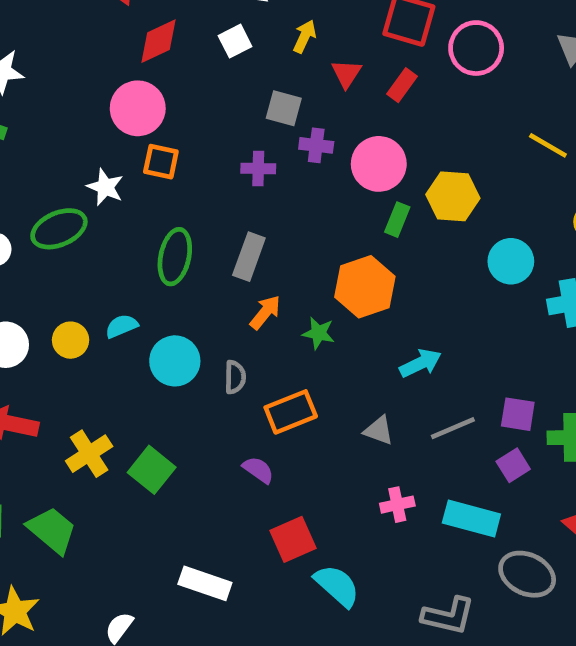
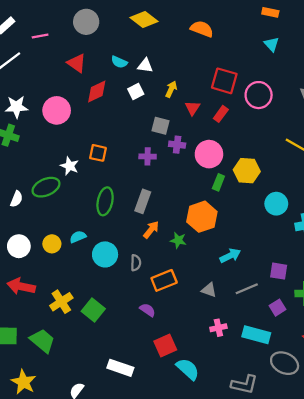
pink circle: (138, 108) -> (57, 110), moved
purple square: (518, 414) -> (279, 271), moved

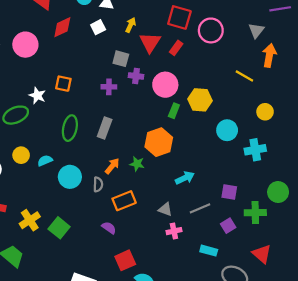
red triangle: (192, 108) -> (150, 42), size x1.5
orange arrow: (151, 230) -> (112, 166), moved
yellow circle: (52, 244) -> (21, 155), moved
pink cross: (218, 328) -> (174, 231), moved
cyan rectangle: (256, 335) -> (209, 251), size x0.7

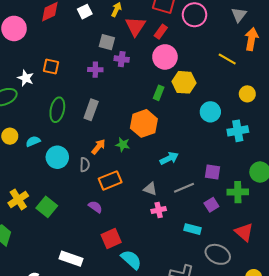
pink circle: (165, 85) -> (165, 57), moved

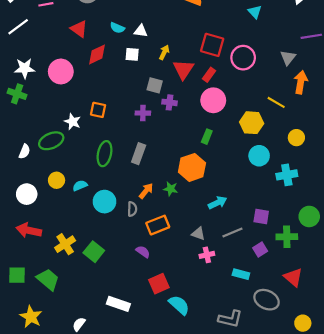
white square: (85, 12) -> (132, 54), turned 32
yellow hexagon: (184, 82) -> (252, 123), moved

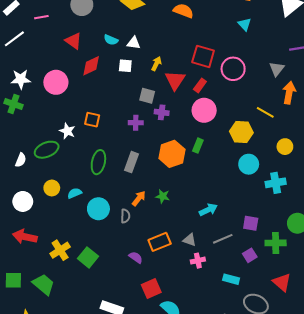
orange hexagon: (192, 167) -> (172, 154), moved
orange rectangle: (158, 225) -> (160, 242), moved

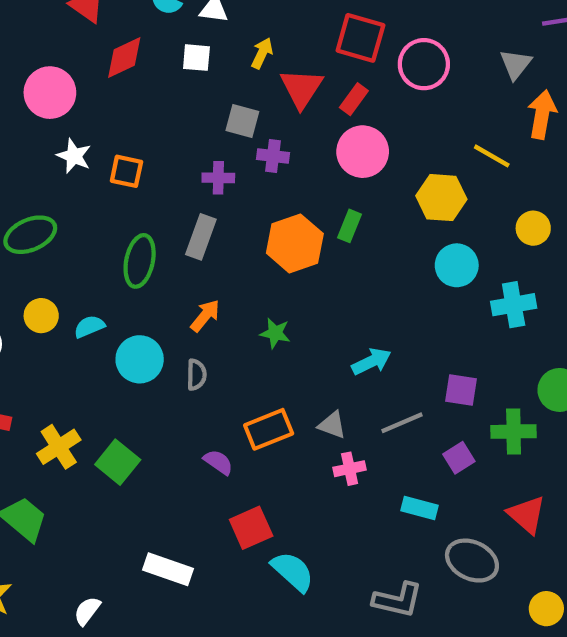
white star: (67, 131) -> (74, 156), moved
gray rectangle: (132, 162) -> (201, 237), moved
orange arrow: (139, 198) -> (205, 316), moved

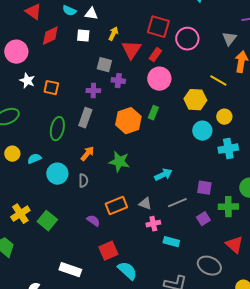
yellow circle: (533, 228) -> (224, 117), moved
green star: (275, 333) -> (119, 162), size x1.5
cyan rectangle: (419, 508) -> (171, 242), moved

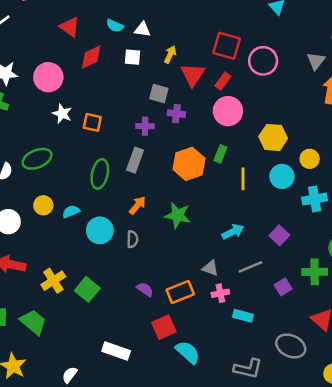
yellow line: (218, 81) -> (243, 179), moved, turned 60
purple square: (204, 188) -> (279, 235), moved, turned 35
orange rectangle: (116, 206) -> (180, 292), moved

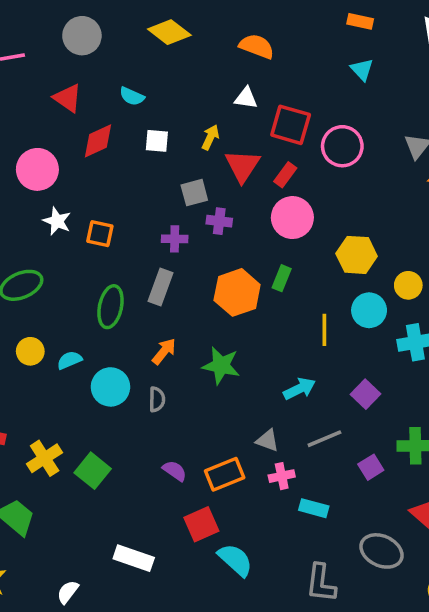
white triangle: (143, 29) -> (246, 98), moved
gray square: (159, 94) -> (194, 193), turned -30
yellow line: (243, 179) -> (324, 330), moved
gray L-shape: (248, 369) -> (321, 583), turned 84

